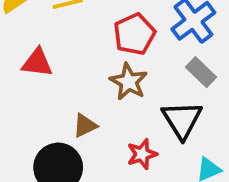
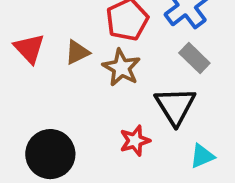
red triangle: (37, 63) -> (29, 48), turned 40
brown triangle: (85, 126) -> (77, 52), moved

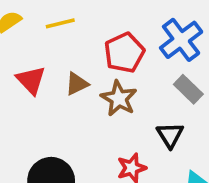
black triangle: (175, 106) -> (170, 135), size x0.7

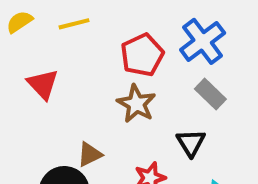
brown triangle: (77, 84) -> (90, 154), moved

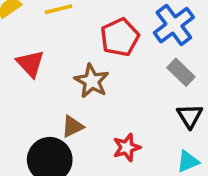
brown star: (136, 104) -> (92, 81), moved
black triangle: (191, 143) -> (190, 116), moved

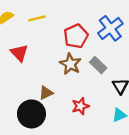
gray rectangle: (181, 72) -> (98, 65), moved
brown star: (92, 81) -> (70, 64), moved

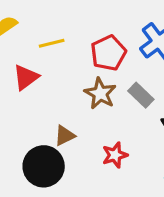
yellow line: (37, 18) -> (52, 43), moved
red triangle: (19, 53) -> (26, 77), turned 36

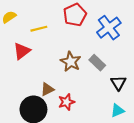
red pentagon: (108, 53) -> (75, 15), moved
red star: (115, 155) -> (66, 102), moved

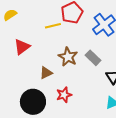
yellow line: (39, 29) -> (53, 26), moved
brown triangle: (47, 89) -> (46, 73), moved

